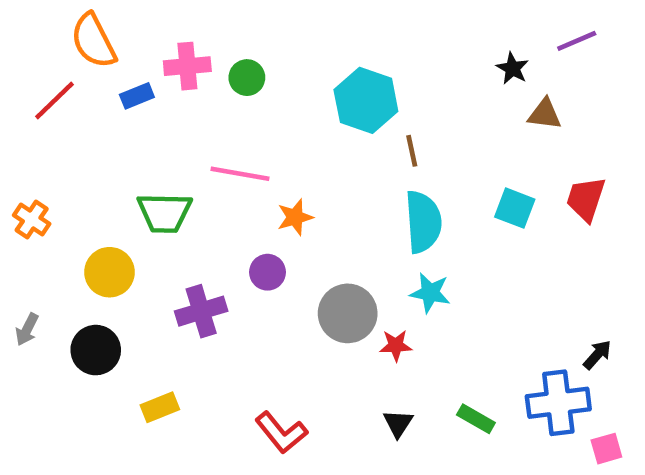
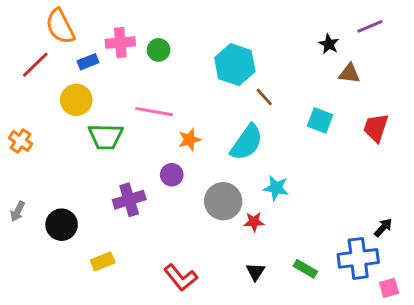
brown line: (412, 151) -> (264, 97), turned -30
cyan square: (515, 208) -> (320, 120), moved
cyan semicircle: (423, 222) -> (247, 142), moved, turned 39
yellow circle: (109, 272) -> (76, 100), moved

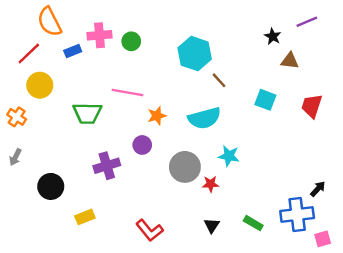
yellow circle: (76, 100) -> (40, 85), moved
cyan semicircle: (247, 142) -> (204, 118), turned 40
gray arrow: (18, 211) -> (15, 157), moved

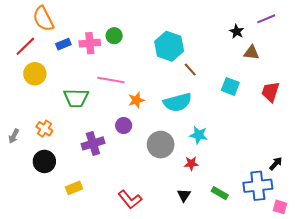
pink cross: (100, 35) -> (90, 43), moved
orange cross: (17, 117) -> (44, 129), moved
red star: (211, 184) -> (191, 164), moved
pink square: (323, 239) -> (280, 207), turned 32

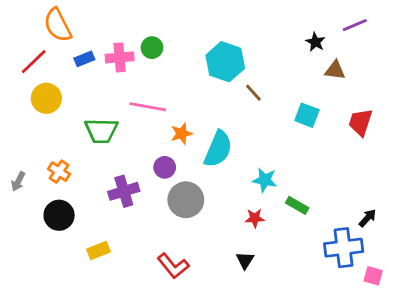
cyan semicircle: (178, 102) -> (218, 149), moved, turned -52
gray circle: (161, 145) -> (186, 200), moved
green rectangle: (220, 193) -> (297, 205), moved

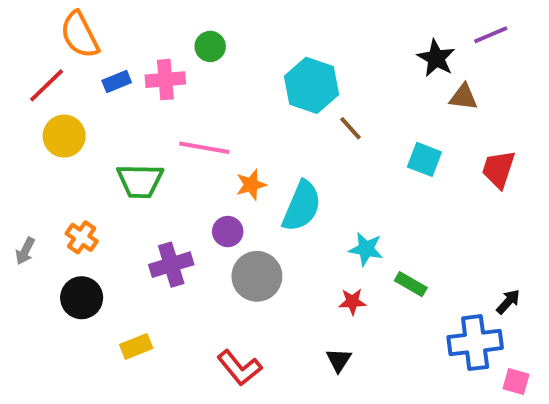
black star: (315, 42) -> (436, 58), size x1.4
green circle: (152, 48) -> (210, 46), moved

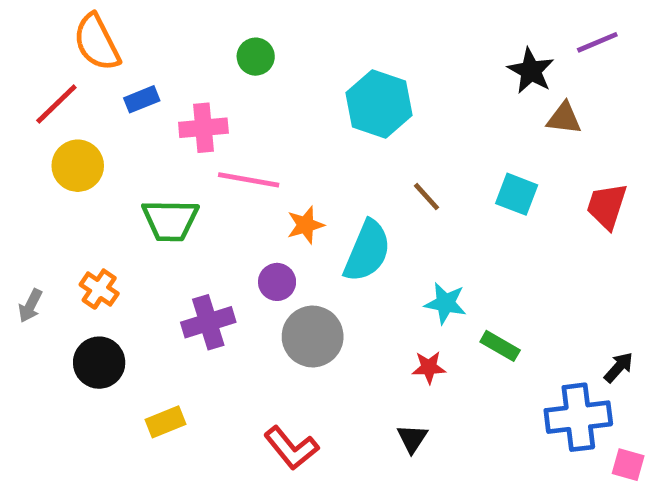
pink cross: (165, 80) -> (203, 128), moved
brown line: (350, 128) -> (426, 197), moved

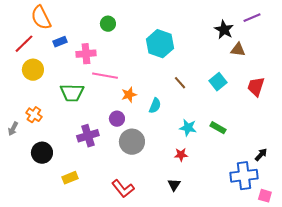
cyan square: (517, 194) -> (218, 82), turned 30
cyan semicircle: (367, 251) -> (155, 106), size x0.6
orange cross: (99, 289) -> (34, 115), moved
green rectangle: (500, 346) -> (218, 128), moved

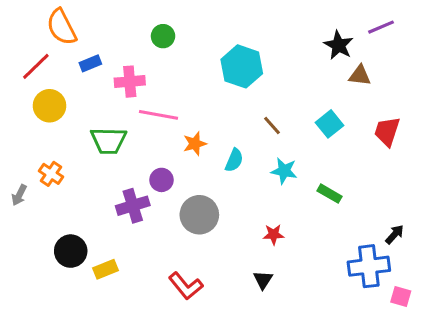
purple circle: (117, 119) -> (162, 180), moved
cyan star: (188, 128) -> (284, 171), moved
black circle: (42, 153) -> (71, 251), moved

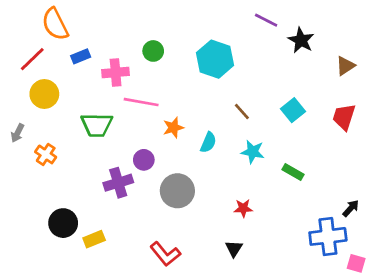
purple line: (381, 27) -> (266, 20), moved, turned 50
green circle: (163, 36) -> (153, 51), moved
brown triangle: (360, 75) -> (345, 66), moved, turned -40
gray arrow: (19, 195) -> (17, 133), moved

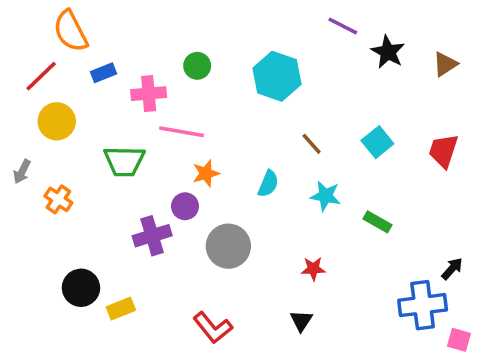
brown triangle: (345, 66) -> (445, 64), moved
orange star: (173, 128) -> (206, 173), moved

